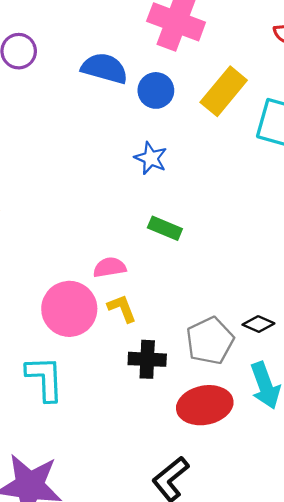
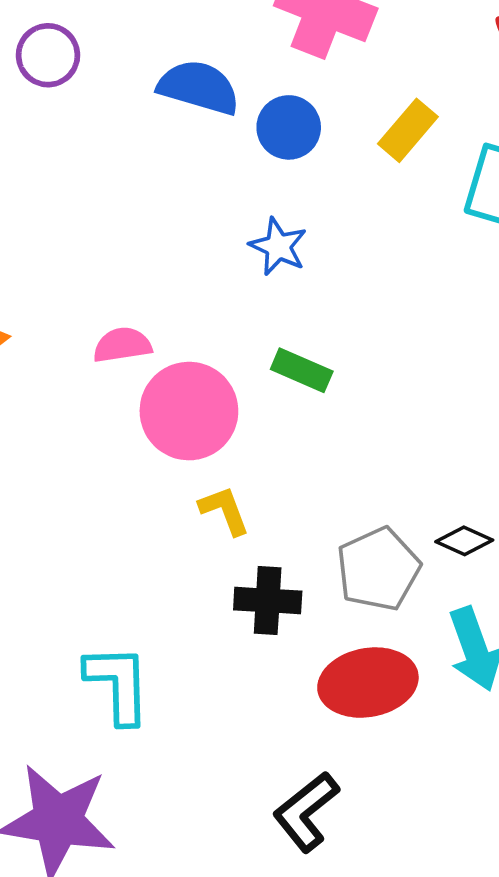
yellow rectangle: (224, 91) -> (408, 130), size x0.7
pink semicircle: (110, 267) -> (122, 345), moved
pink circle: (69, 309) -> (189, 411), moved
cyan L-shape: (45, 378) -> (118, 684), moved

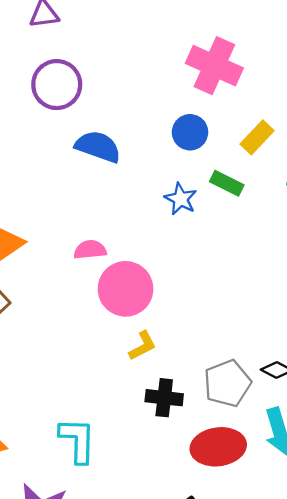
purple circle: (48, 55) -> (57, 85), size x1.4
blue semicircle: (199, 87) -> (98, 147), moved
green rectangle: (302, 370) -> (227, 183), moved
yellow L-shape: (224, 510) -> (143, 346), turned 80

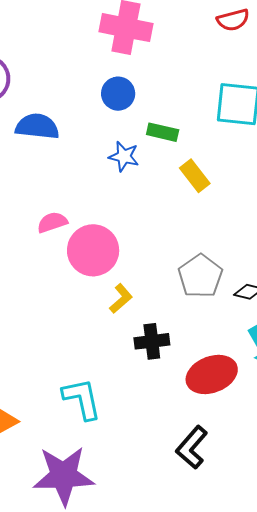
yellow rectangle: (257, 137) -> (195, 176), moved, turned -68
gray pentagon: (227, 383) -> (200, 276), moved

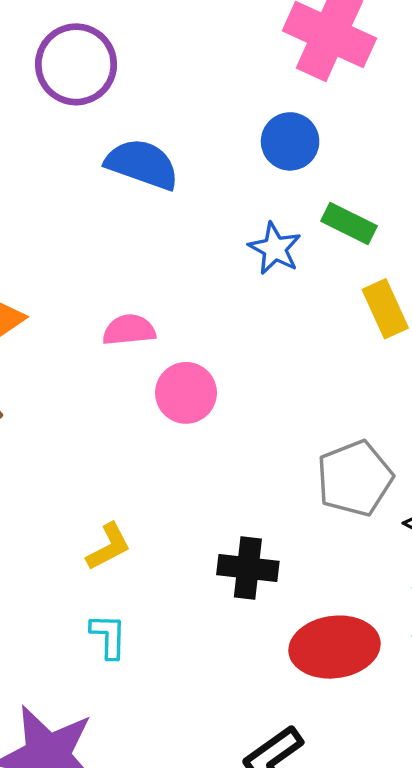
pink circle: (93, 250) -> (186, 393), size x0.7
yellow L-shape: (121, 299) -> (109, 547), moved
cyan L-shape: (82, 399) -> (108, 636), size x0.6

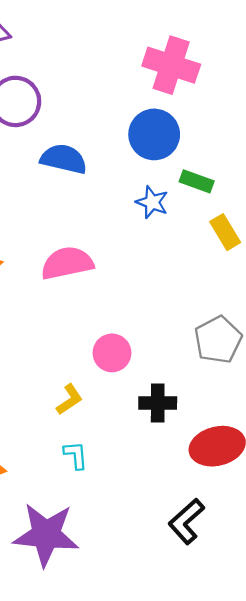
blue circle: (290, 141) -> (154, 134), size x1.4
pink semicircle: (129, 330) -> (67, 263), size x1.6
pink circle: (186, 393) -> (112, 353), moved

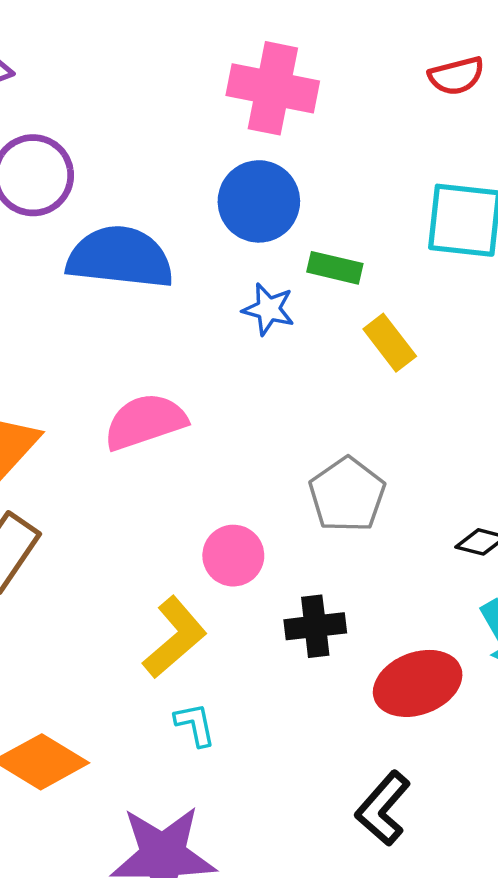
blue semicircle: (64, 159) -> (120, 257), size x1.4
gray pentagon: (218, 340) -> (347, 495), moved
yellow L-shape: (69, 399) -> (175, 637), size x1.6

